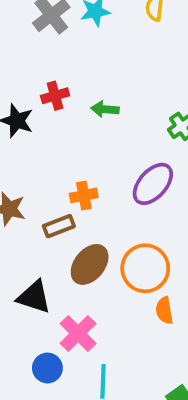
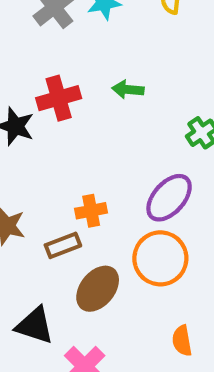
red cross: (55, 96) -> (59, 98), size x1.4
green arrow: (105, 109) -> (128, 89), moved
orange circle: (145, 268) -> (160, 258), moved

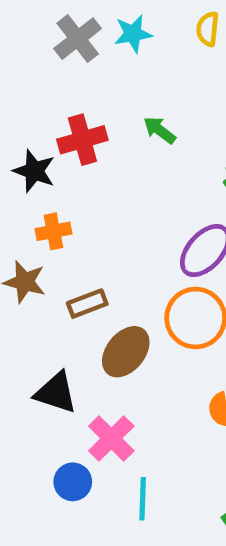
green arrow: (128, 89) -> (159, 130), turned 32
orange cross: (91, 211) -> (53, 231), moved

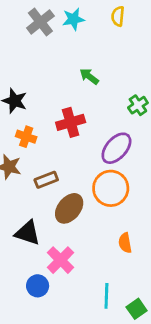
red cross: (82, 140) -> (71, 122), moved
orange cross: (53, 231) -> (26, 137), turned 30
cyan line: (143, 499) -> (106, 296), moved

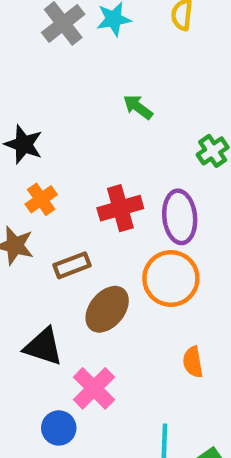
red cross: (71, 122) -> (120, 208), moved
orange cross: (26, 137) -> (41, 199), turned 36
purple ellipse: (116, 148) -> (180, 217), turned -48

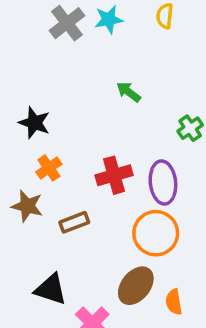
brown ellipse: (107, 309) -> (136, 286), moved

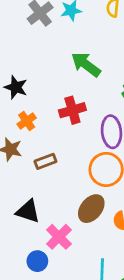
green arrow: (129, 92) -> (86, 64), size x1.6
red cross: (114, 175) -> (72, 110), moved

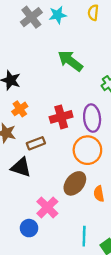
red cross: (72, 110) -> (61, 117), moved
black triangle: (28, 211) -> (21, 167), moved

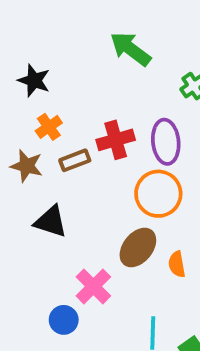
brown rectangle: (36, 143) -> (75, 160), moved

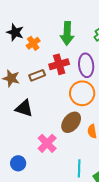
green arrow: (130, 49) -> (67, 33), moved, turned -125
orange cross: (49, 127) -> (33, 43), moved
blue circle: (64, 320) -> (18, 163), moved

